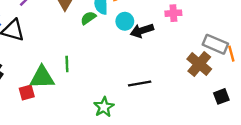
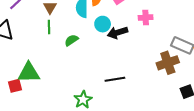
green semicircle: (88, 18) -> (71, 40), moved
green line: (67, 64) -> (49, 27), moved
brown cross: (199, 64) -> (168, 63), turned 30

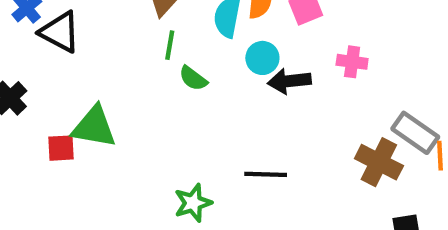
green line: (49, 27) -> (170, 45), moved
green semicircle: (71, 40) -> (193, 78), turned -120
brown cross: (168, 63) -> (379, 162), turned 35

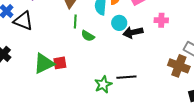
green triangle: (94, 127) -> (44, 63), turned -30
red square: (61, 148) -> (60, 63), moved
green star: (193, 203) -> (103, 84), moved

